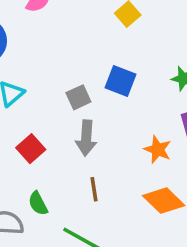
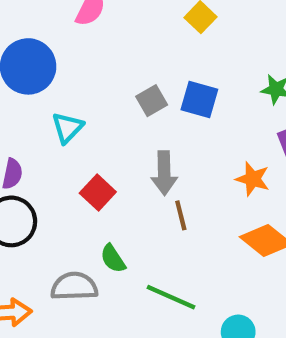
gray square: (78, 97) -> (152, 101), moved
brown line: (94, 189) -> (181, 215), moved

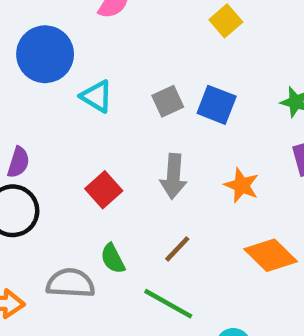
cyan triangle: (67, 128) -> (97, 96), moved, turned -48
orange star: (253, 179) -> (242, 185), moved
brown line: (181, 215) -> (177, 249), moved, turned 52

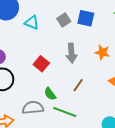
green line: (168, 304) -> (65, 112), moved

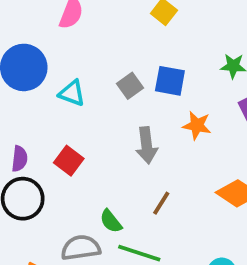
orange star: (102, 52) -> (197, 125), moved
red square: (41, 64) -> (69, 161), moved

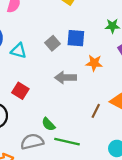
gray arrow: (147, 145) -> (65, 78), turned 102
brown line: (161, 203) -> (96, 111), moved

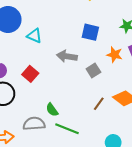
gray square: (52, 43) -> (93, 71), moved
orange star: (94, 63) -> (115, 55), moved
gray arrow: (65, 78) -> (67, 56), moved

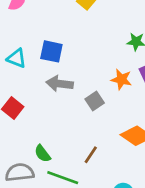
blue square: (90, 32) -> (51, 51), moved
brown line: (99, 104) -> (91, 155), moved

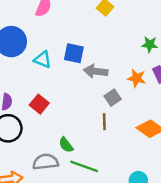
gray arrow: (60, 84) -> (96, 71), moved
brown line: (91, 155) -> (104, 122), moved, turned -35

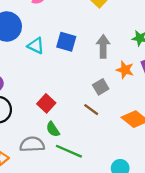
gray arrow: (96, 71) -> (103, 46), moved, turned 80
red square: (39, 104) -> (46, 103), moved
brown line: (104, 122) -> (91, 110), turned -56

